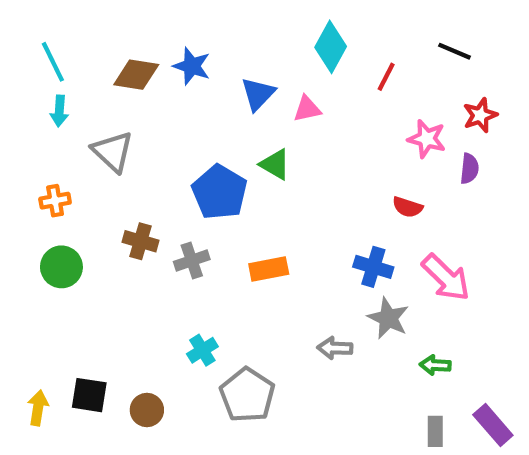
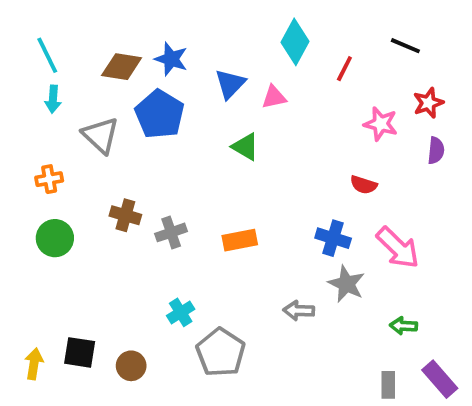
purple semicircle: (469, 169) -> (436, 150), moved
blue pentagon: (220, 192) -> (160, 114), moved
green arrow: (435, 365) -> (404, 326), moved

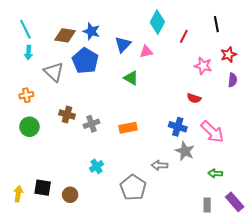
black line: (405, 46) -> (216, 24), turned 56
gray pentagon: (221, 352) -> (133, 188), moved

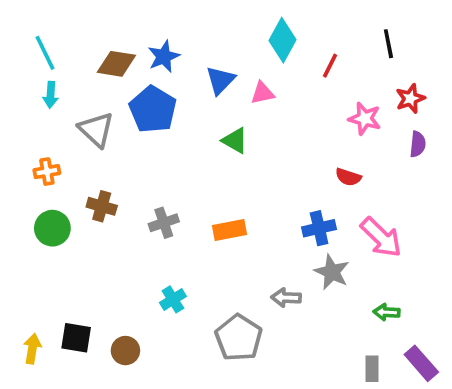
blue star: (91, 31) -> (164, 57), turned 30
brown cross: (67, 115) -> (102, 206), moved
blue cross: (178, 127) -> (319, 228), turned -30

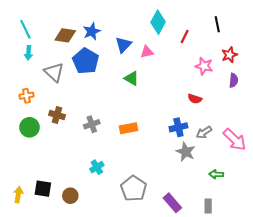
pink arrow: (381, 237) -> (235, 140), moved
gray arrow: (286, 298) -> (204, 132), moved, turned -35
purple rectangle: (421, 363) -> (172, 203), moved

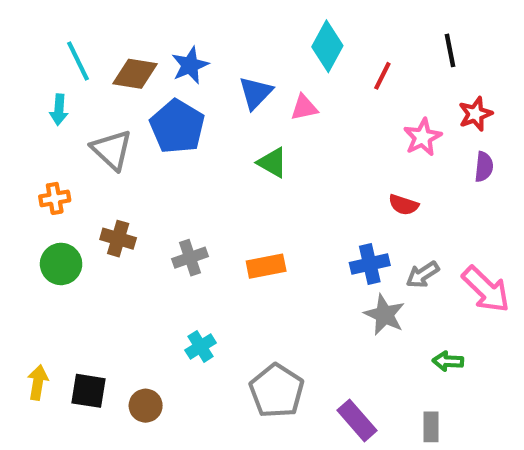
cyan line: (25, 29) -> (78, 61), moved
pink star: (204, 66) -> (423, 137), turned 30
yellow arrow: (18, 195) -> (38, 382), moved

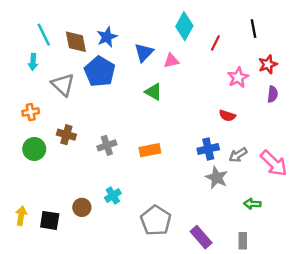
brown diamond: (135, 74) -> (76, 42), turned 70
brown circle: (146, 406) -> (82, 207), moved

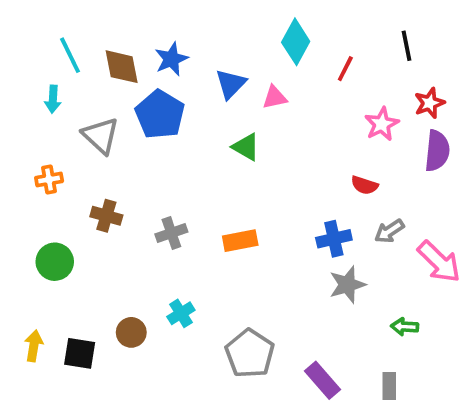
purple semicircle: (273, 94) -> (437, 151), size x1.5
green circle: (34, 149) -> (55, 262), moved
gray arrow: (238, 155) -> (389, 231), moved
gray star: (217, 178) -> (347, 285), turned 30

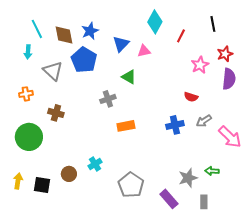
gray cross: (171, 233) -> (108, 99), moved
green circle: (55, 262) -> (29, 137), size x1.4
gray star: (347, 285) -> (188, 178), moved

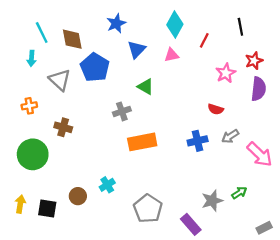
blue star: (90, 31) -> (116, 23), moved
pink triangle: (144, 51) -> (172, 55), moved
orange rectangle: (126, 126) -> (142, 142), size x1.4
green arrow: (212, 171) -> (239, 193), turned 144
gray rectangle: (204, 202) -> (264, 228), moved, turned 64

